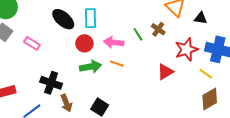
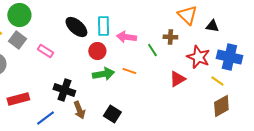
brown cross: (158, 29) -> (170, 37), turned -32
green line: (138, 34) -> (152, 50), moved
pink arrow: (114, 42) -> (126, 37), moved
red star: (186, 49) -> (198, 57), turned -30

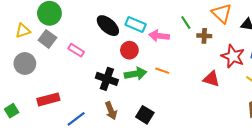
cyan rectangle: (103, 26) -> (136, 25), turned -66
green line: (152, 50) -> (186, 23), moved
red triangle: (177, 79) -> (211, 79), turned 48
black cross: (64, 90) -> (107, 79), moved

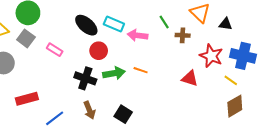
red circle: (129, 50) -> (99, 51), moved

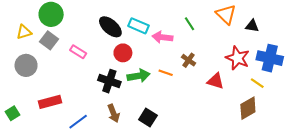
brown cross: (183, 35) -> (189, 60), moved, turned 32
brown diamond: (235, 106) -> (248, 108), moved

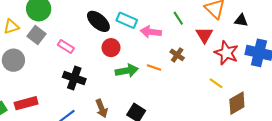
black cross: (109, 81) -> (74, 78), moved
red triangle: (216, 81) -> (204, 35), moved, turned 42
yellow line: (257, 83) -> (216, 83), moved
red rectangle: (50, 102) -> (26, 103), moved

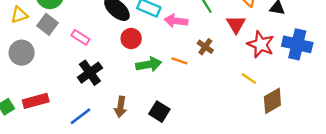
black cross: (74, 78) -> (90, 73), turned 35
brown arrow: (102, 108) -> (121, 107), turned 30

